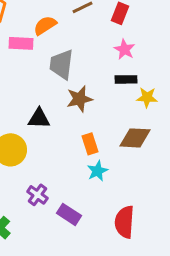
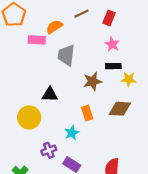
brown star: (79, 99) -> (93, 81), moved
cyan star: (97, 171) -> (72, 133), moved
purple cross: (37, 195) -> (49, 150), turned 32

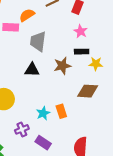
black triangle: (50, 95) -> (32, 70), moved
orange rectangle: (87, 113) -> (61, 111), moved

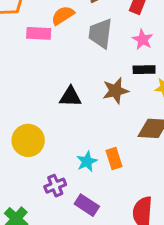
gray trapezoid: (38, 41) -> (100, 33), moved

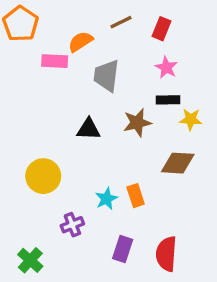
gray trapezoid: (100, 33) -> (106, 76), moved
purple rectangle: (87, 205) -> (123, 249), moved, turned 75

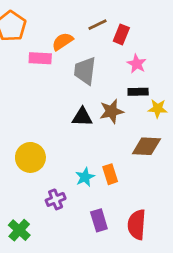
red rectangle: (161, 29) -> (121, 34), moved
black triangle: (89, 129) -> (82, 117), moved
purple rectangle: (123, 249) -> (99, 220), turned -35

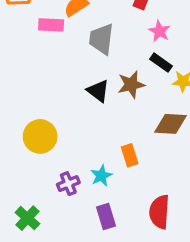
black rectangle: (138, 92) -> (161, 63), turned 36
black triangle: (82, 117) -> (98, 91), turned 35
cyan star: (85, 177) -> (101, 176), moved
purple rectangle: (99, 220) -> (106, 217), moved

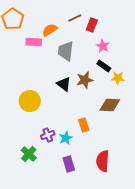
yellow circle: (40, 136) -> (30, 101), moved
purple cross: (68, 184) -> (48, 135), moved
green cross: (27, 218) -> (29, 154), moved

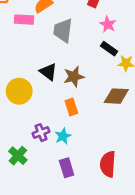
brown star: (85, 80) -> (74, 77), moved
black triangle: (64, 84) -> (48, 72), moved
orange rectangle: (84, 125) -> (71, 107), moved

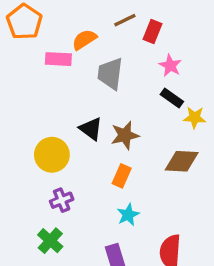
orange rectangle: (71, 107) -> (122, 176), turned 42
purple cross: (41, 133) -> (62, 200), moved
cyan star: (63, 136) -> (128, 215), moved

